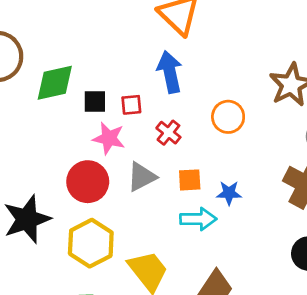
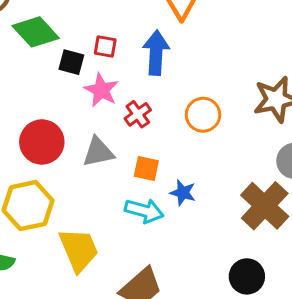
green diamond: (55, 83) -> (36, 32), turned 45
red square: (131, 105) -> (105, 47), moved
pink star: (109, 138) -> (101, 90), moved

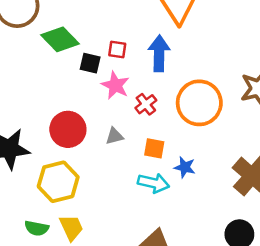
orange circle: (203, 115) -> (199, 103), size x1.6
gray triangle: (98, 152) -> (114, 136), size x0.7
yellow trapezoid: (79, 250) -> (71, 228), moved, size x0.7

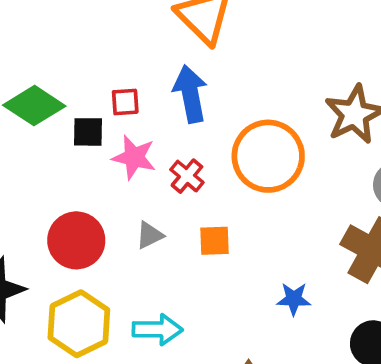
blue star: (185, 167) -> (294, 299), moved
cyan arrow: (154, 183) -> (157, 330), moved

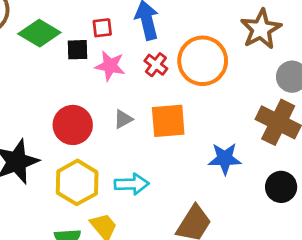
red cross: (187, 176) -> (156, 65), moved
orange square: (214, 241) -> (168, 121), size x1.6
blue star: (294, 299) -> (225, 159), size x1.4

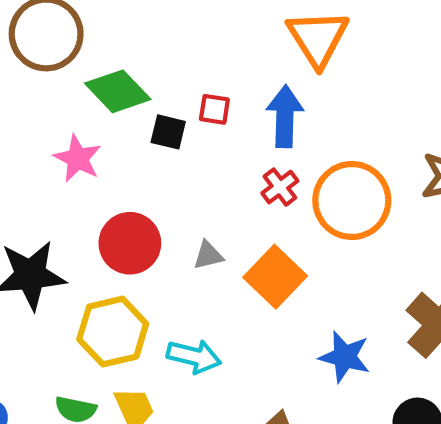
pink star: (110, 66) -> (78, 158), moved
orange square: (168, 121) -> (275, 277), turned 33

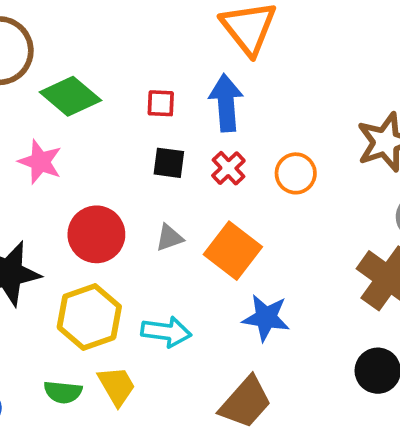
black square: (168, 132) -> (169, 163), moved
orange circle: (352, 201) -> (296, 173), size x0.6
blue star: (345, 357) -> (266, 318), moved

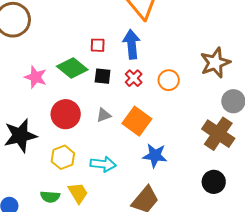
green diamond: (70, 96) -> (72, 68), moved
yellow hexagon: (89, 317) -> (63, 157), size x0.7

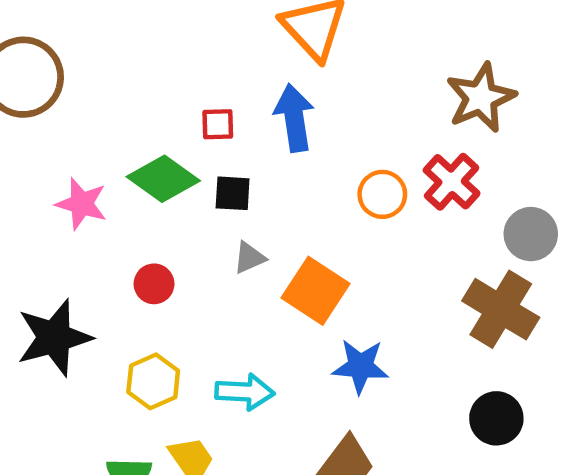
brown star: (215, 63) -> (481, 98), moved
red cross: (134, 78) -> (452, 182), moved, size x1.4
red circle: (66, 114) -> (154, 284), size x0.6
gray triangle: (104, 115) -> (249, 258), moved

